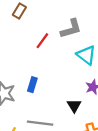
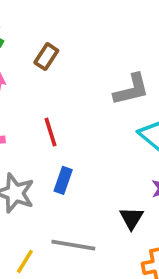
red line: (42, 41) -> (51, 132), moved, turned -56

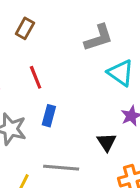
brown rectangle: (46, 57) -> (25, 28), moved

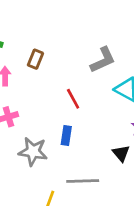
red line: (36, 77) -> (73, 99), moved

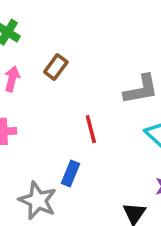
gray star: (33, 152) -> (38, 201), moved

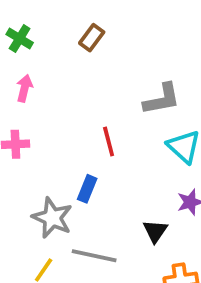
brown rectangle: (56, 67) -> (92, 38), moved

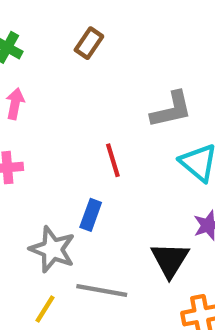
black triangle: (155, 231) -> (170, 260), size x1.4

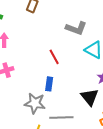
gray L-shape: (171, 110) -> (76, 28), turned 45

